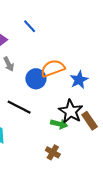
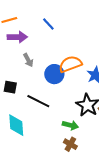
green arrow: (59, 124) -> (70, 125), moved

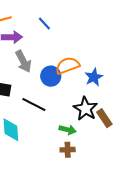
gray arrow: (28, 60) -> (23, 61), size x1.5
brown cross: (70, 144) -> (68, 150), turned -32

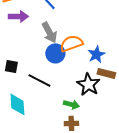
gray arrow: (23, 61) -> (49, 32), moved
brown rectangle: (104, 118) -> (106, 73), moved, turned -42

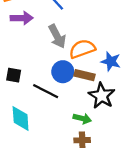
blue circle: (55, 53) -> (63, 72), moved
blue star: (96, 54) -> (111, 61), turned -30
brown rectangle: (106, 73) -> (84, 75), moved

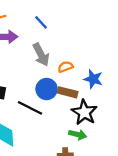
orange semicircle: (82, 49) -> (65, 67), size x0.6
green arrow: (82, 119) -> (78, 135), moved

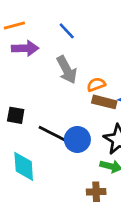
blue circle: (47, 89) -> (77, 139), moved
brown rectangle: (68, 92) -> (104, 102), moved

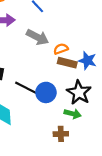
gray arrow: (67, 70) -> (37, 37), turned -35

